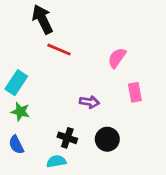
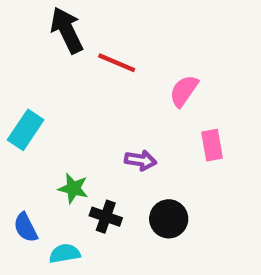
red line: (59, 50) -> (117, 63), moved
green star: (20, 112) -> (73, 188), moved
cyan semicircle: (56, 161) -> (65, 254), moved

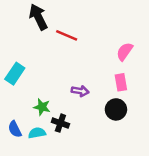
pink semicircle: (184, 91) -> (125, 51), moved
black circle: (169, 219) -> (116, 109), moved
cyan semicircle: (65, 254) -> (37, 133), moved

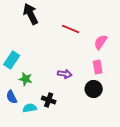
red line: (67, 35) -> (71, 29), moved
green star: (42, 107) -> (26, 79), moved
blue semicircle: (15, 129) -> (12, 97), moved

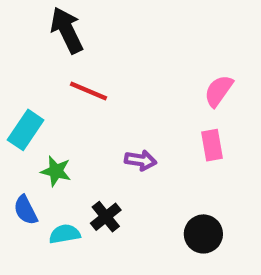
red line: (71, 29) -> (88, 91), moved
black circle: (94, 89) -> (203, 234), moved
black cross: (49, 100) -> (106, 217), turned 32

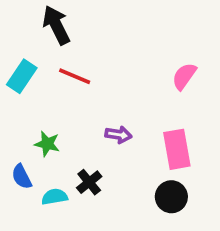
cyan rectangle: (26, 130) -> (22, 76), moved
pink rectangle: (212, 145) -> (177, 149), moved, size x1.5

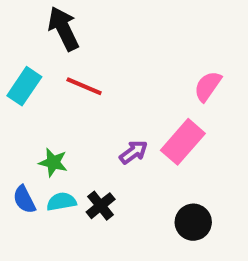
purple arrow: (118, 135) -> (133, 152), turned -45
pink rectangle: (177, 149) -> (183, 142), moved, turned 51
cyan semicircle: (55, 197) -> (61, 202), moved

